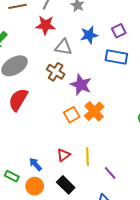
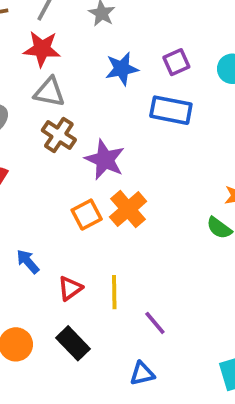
gray triangle: (63, 47) -> (49, 92), moved
blue arrow: (35, 164) -> (28, 261), moved

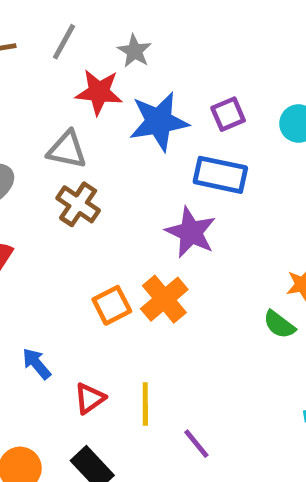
red star: (42, 49) -> (99, 92), moved
blue star: (122, 69) -> (159, 121), size x1.4
purple star: (105, 160) -> (191, 232), moved

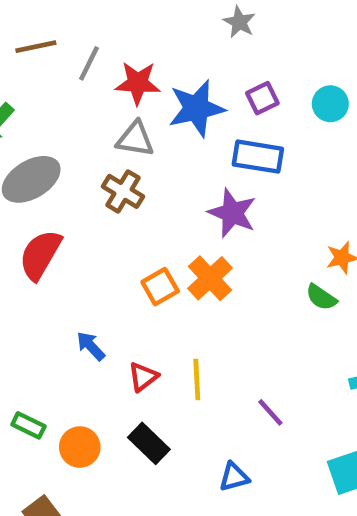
gray line: (64, 42) -> (89, 63), moved
gray star: (134, 51) -> (239, 22), moved
gray triangle: (67, 150) -> (135, 139), moved
purple line: (196, 444) -> (270, 412), moved

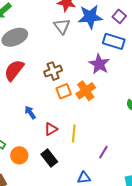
purple square: (262, 98) -> (119, 16), turned -32
gray triangle: (135, 139) -> (62, 26), turned 36
brown cross: (123, 191) -> (53, 71), moved, turned 30
purple line: (270, 412) -> (103, 152), turned 64

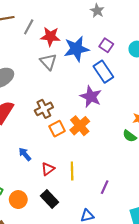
blue rectangle: (114, 41) -> (103, 72), turned 45

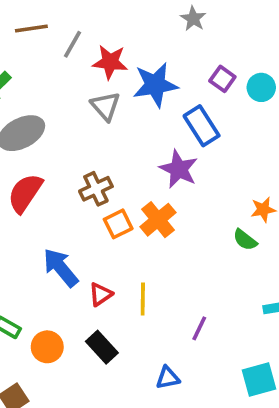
purple square: (106, 45) -> (222, 79), moved
blue arrow: (25, 154) -> (61, 268), size x1.6

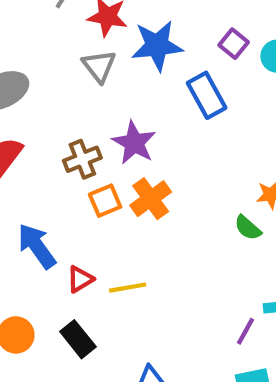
purple star: (179, 169) -> (134, 143), moved
yellow line: (143, 299) -> (128, 288), turned 76
purple line: (199, 328) -> (246, 331), moved

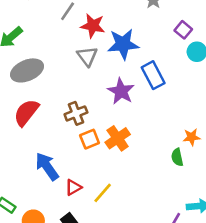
purple square: (234, 44) -> (183, 30), moved
purple star: (134, 143) -> (121, 91), moved
green semicircle: (248, 228) -> (177, 157), turned 36
yellow line: (128, 288) -> (103, 193), turned -40

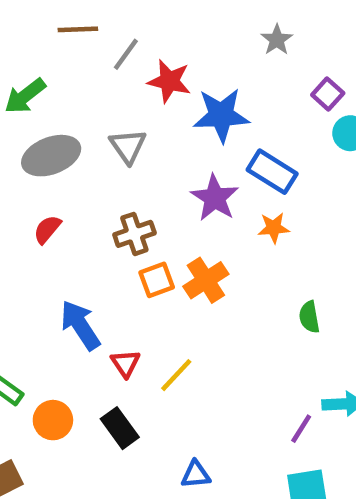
gray triangle: (87, 56) -> (128, 146), moved
blue rectangle: (153, 75) -> (272, 172), turned -32
red semicircle: (26, 113) -> (47, 229), size x0.6
orange star: (192, 137) -> (274, 228), moved
red triangle: (73, 187) -> (125, 363), turned -36

